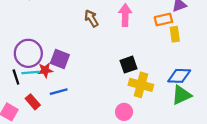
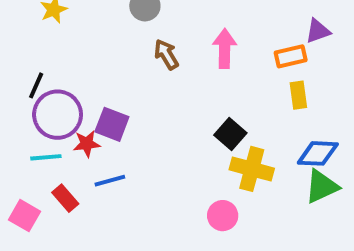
yellow rectangle: (175, 34) -> (298, 95), moved
black square: (129, 65) -> (230, 134), turned -30
cyan line: (31, 72) -> (46, 157), moved
black line: (16, 77) -> (36, 85), moved, turned 42

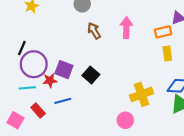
black square: (230, 134) -> (91, 75), moved
yellow cross: (252, 169) -> (141, 94), turned -35

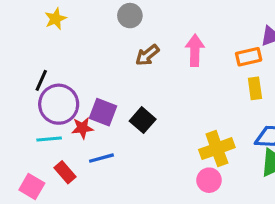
brown arrow: (94, 31) -> (147, 55), turned -98
pink circle: (125, 120) -> (209, 180), moved

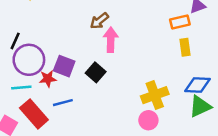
pink arrow: (195, 50) -> (111, 40), moved
red rectangle: (65, 172) -> (34, 114), size x1.6

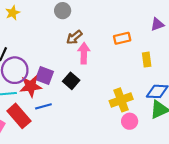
orange rectangle: (180, 22) -> (122, 38), moved
red star: (48, 79) -> (31, 86), size x1.5
pink circle: (148, 120) -> (130, 121), moved

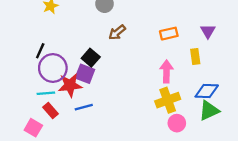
purple triangle: (157, 24) -> (208, 31), moved, turned -40
pink arrow: (84, 53) -> (166, 71), moved
black square: (71, 81) -> (91, 58), moved
red rectangle: (19, 116) -> (51, 110), moved, size x0.6

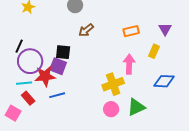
yellow rectangle: (195, 57) -> (154, 51), turned 32
black square: (91, 58) -> (63, 52), turned -35
yellow cross: (168, 100) -> (113, 84), moved
green triangle: (209, 110) -> (136, 107), moved
pink circle: (177, 123) -> (111, 109), moved

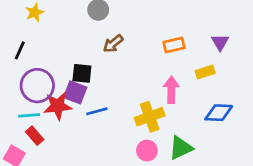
black line: (19, 46) -> (20, 50), moved
yellow rectangle: (154, 51) -> (205, 72), turned 48
blue line: (57, 95) -> (97, 111), moved

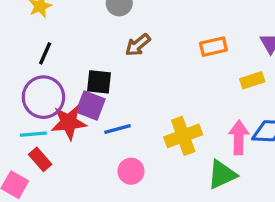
black line: (20, 50) -> (45, 53), moved
pink arrow: (171, 90) -> (239, 138), moved
pink circle: (147, 151) -> (131, 171), moved

